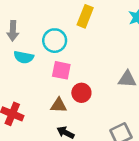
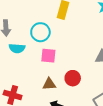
red circle: (81, 93) -> (73, 78), moved

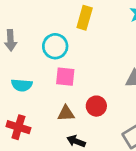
cyan semicircle: (17, 48) -> (22, 85), moved

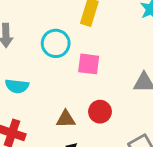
pink square: (65, 77) -> (89, 64), moved

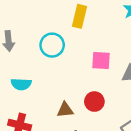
pink square: (89, 64) -> (101, 60), moved

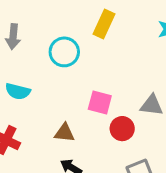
pink square: (101, 60) -> (100, 103), moved
red circle: (94, 102) -> (122, 129), moved

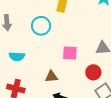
red circle: (122, 129) -> (93, 72), moved

